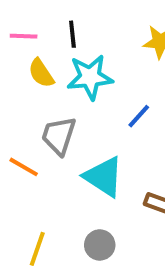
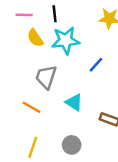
orange line: (24, 167) -> (31, 107), moved
cyan triangle: (104, 177) -> (74, 102), size x0.7

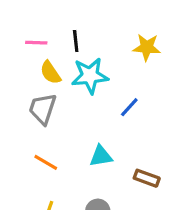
gray trapezoid: (46, 77) -> (43, 109), moved
cyan triangle: (74, 102) -> (101, 156), turned -42

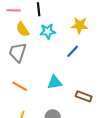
yellow star: (147, 47) -> (80, 25), moved
cyan star: (90, 76) -> (48, 31), size x0.7

